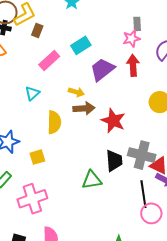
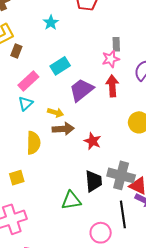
cyan triangle: (32, 93) -> (26, 103), moved
red star: (113, 121) -> (93, 141), size x0.7
pink circle: (151, 213) -> (101, 233), moved

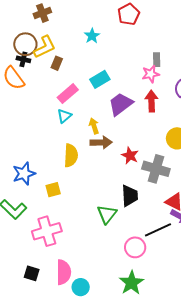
yellow arrow: (56, 113) -> (94, 126), turned -126
gray cross: (121, 175) -> (156, 169), moved
green triangle: (71, 200) -> (107, 214), turned -45
black line: (123, 214) -> (158, 230), turned 72

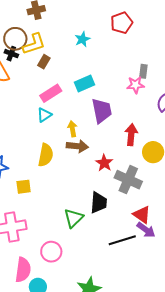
red arrow: (151, 101) -> (131, 135), moved
purple trapezoid: (121, 104) -> (102, 111), turned 108
pink circle: (135, 247) -> (51, 252), moved

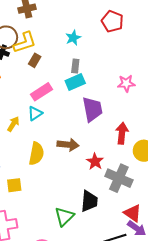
red pentagon: (122, 23) -> (112, 21), turned -30
gray rectangle: (143, 71) -> (75, 66), moved
yellow arrow: (72, 129) -> (13, 124), moved, turned 42

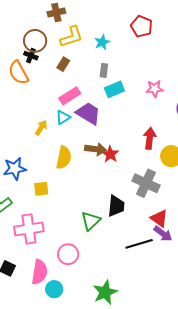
yellow L-shape: (25, 43) -> (71, 37), moved
cyan rectangle: (75, 82) -> (114, 89), moved
purple trapezoid: (92, 109) -> (88, 113), moved, turned -48
red star: (95, 161) -> (110, 154), moved

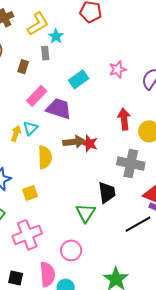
yellow L-shape: (71, 37) -> (38, 24), moved
gray rectangle: (104, 70) -> (45, 53), moved
cyan triangle: (63, 117) -> (30, 128), moved

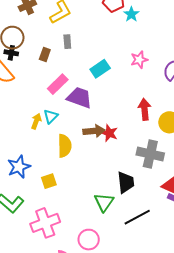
cyan star: (56, 36) -> (131, 14), moved
black line: (138, 224) -> (137, 217), moved

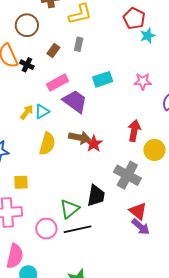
black cross: (11, 53) -> (27, 65), moved
yellow square: (49, 181) -> (21, 182), moved
black line: (137, 217) -> (78, 229), moved
pink circle: (89, 240) -> (46, 229), moved

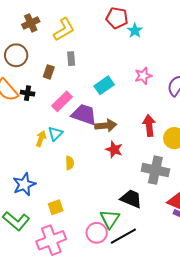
brown arrow: (80, 137) -> (106, 126), moved
yellow semicircle: (47, 144) -> (70, 163), size x0.6
black trapezoid: (96, 196) -> (131, 199), turned -60
pink circle: (46, 229) -> (97, 233), moved

